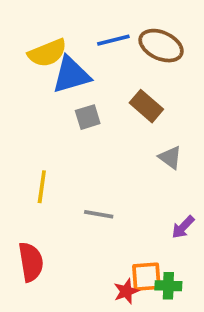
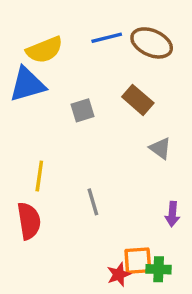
blue triangle: (71, 75) -> (27, 84), moved
gray line: (99, 214) -> (93, 202), turned 64
purple arrow: (183, 227) -> (172, 214), turned -40
red semicircle: (31, 262) -> (29, 221), moved

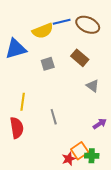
yellow semicircle: (45, 50) -> (43, 31), moved
purple arrow: (172, 214) -> (100, 124), turned -128
orange square: (138, 261) -> (80, 151), turned -30

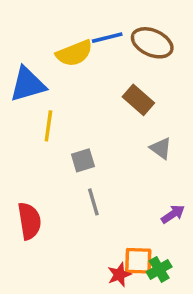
gray square: (48, 64) -> (83, 160), moved
yellow line: (23, 102) -> (48, 126), moved
orange square: (80, 151) -> (138, 261), turned 36
green cross: (92, 156) -> (159, 269), turned -32

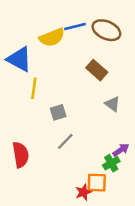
blue triangle: (28, 84) -> (19, 59), turned 44
gray line: (93, 202) -> (65, 141), turned 60
green cross: (159, 269) -> (111, 163), moved

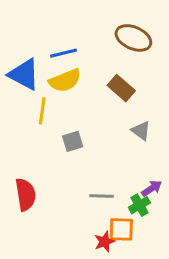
blue line: (75, 27) -> (64, 53), moved
yellow semicircle: (52, 37) -> (65, 81), moved
gray line: (65, 141) -> (102, 196), moved, turned 48

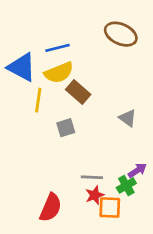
brown rectangle: (121, 88) -> (78, 92), moved
red semicircle: (26, 194) -> (51, 208), moved, turned 32
red star: (105, 242) -> (95, 195), moved

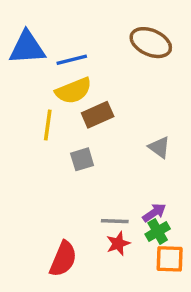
blue triangle: (22, 67) -> (27, 48), moved, turned -32
brown rectangle: (78, 92) -> (98, 115), turned -65
purple arrow: (137, 170) -> (154, 213), moved
orange square: (110, 208) -> (170, 259), moved

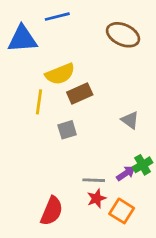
blue line: (72, 60) -> (57, 17), moved
green cross: (158, 231) -> (143, 165), moved
orange square: (170, 259) -> (122, 211), moved, turned 30

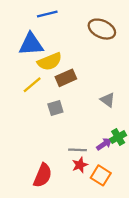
blue triangle: (22, 39) -> (31, 44), moved
yellow line: (39, 102) -> (32, 85), turned 42

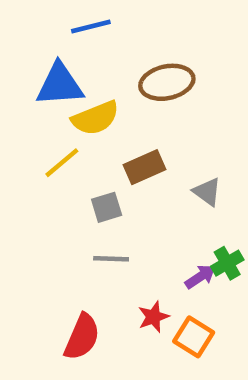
brown ellipse: (102, 29) -> (167, 82), moved, turned -36
brown rectangle: (66, 78) -> (145, 167), moved
gray line: (77, 150) -> (111, 259), moved

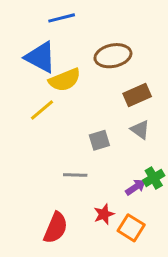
blue triangle: (60, 85) -> (41, 57), turned 32
brown rectangle: (145, 167) -> (137, 95), moved
gray square: (107, 207) -> (99, 140), moved

